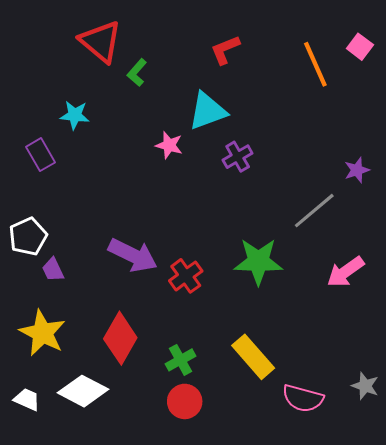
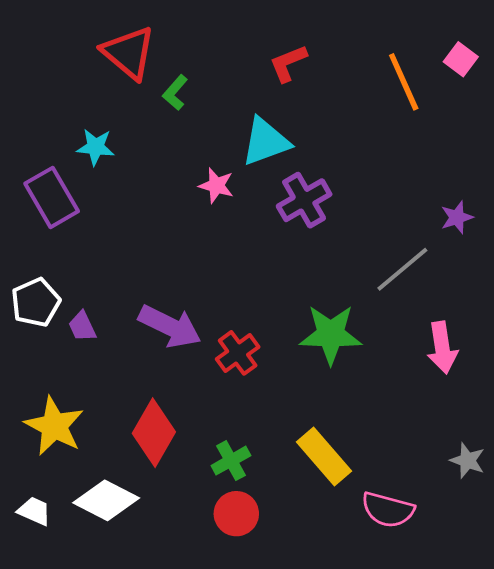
purple rectangle: (40, 155) -> (52, 197), size x1.4
purple cross: (238, 157) -> (304, 200), size x1.4
purple trapezoid: (53, 270) -> (82, 326), moved
pink arrow: (345, 272) -> (442, 348), turned -63
gray star: (365, 386) -> (467, 461), moved

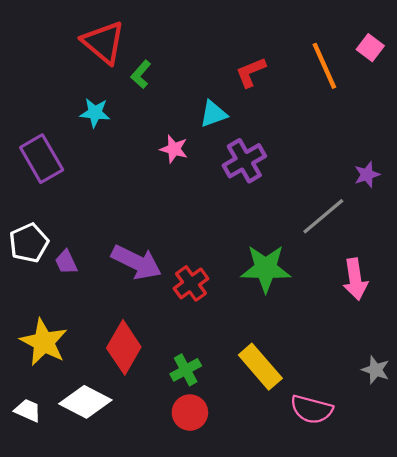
red L-shape: (288, 63) -> (251, 72), moved
cyan triangle: (266, 142) -> (213, 114), size x0.7
cyan star: (95, 147) -> (95, 113), moved

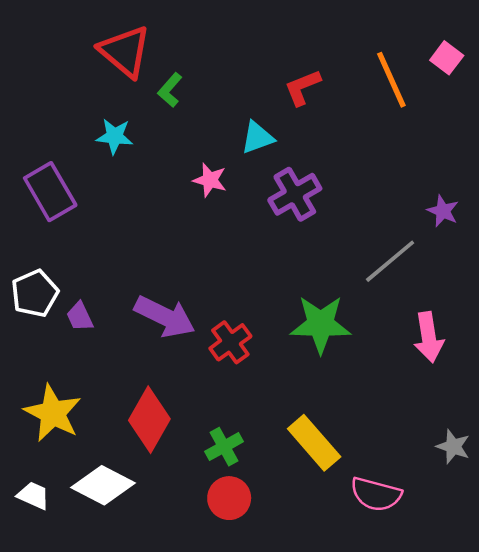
purple star: (367, 175) -> (443, 211), turned -30

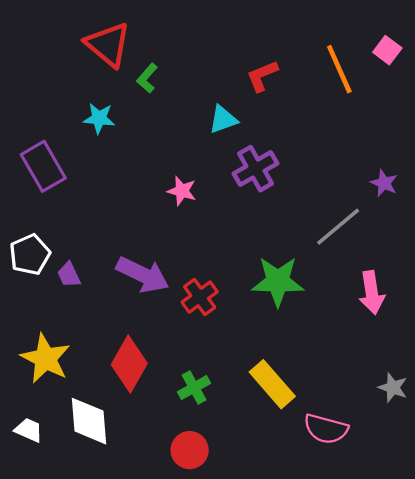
pink star: (210, 180) -> (182, 191), moved
white diamond: (103, 485) -> (89, 421), turned 58
red circle: (229, 498) -> (190, 450), moved

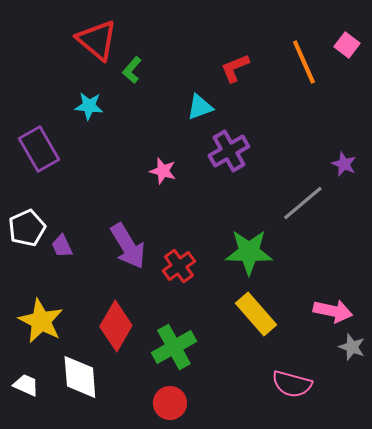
purple arrow: (143, 275) -> (128, 246), turned 33
pink arrow: (372, 293) -> (333, 311), moved, turned -69
yellow rectangle: (272, 384) -> (256, 314), moved
green cross: (194, 388) -> (174, 347), size x1.5

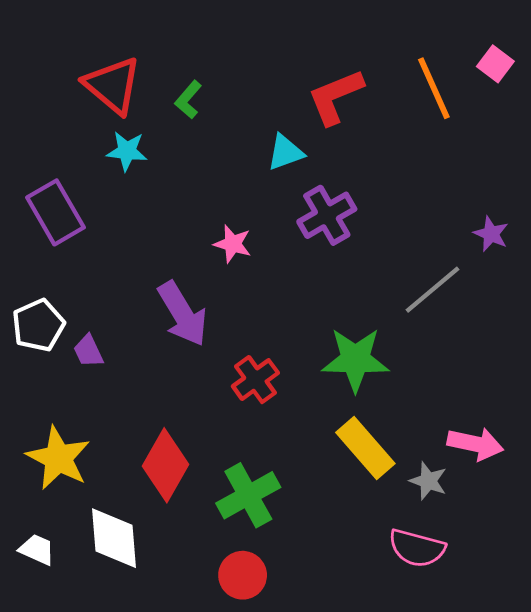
red triangle: (97, 40) -> (113, 85), moved
red L-shape: (235, 68) -> (335, 97), size x1.4
purple arrow: (128, 246) -> (183, 314), moved
gray star: (352, 347) -> (428, 481), moved

